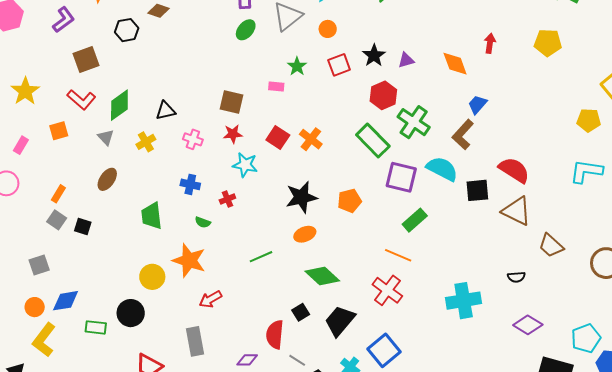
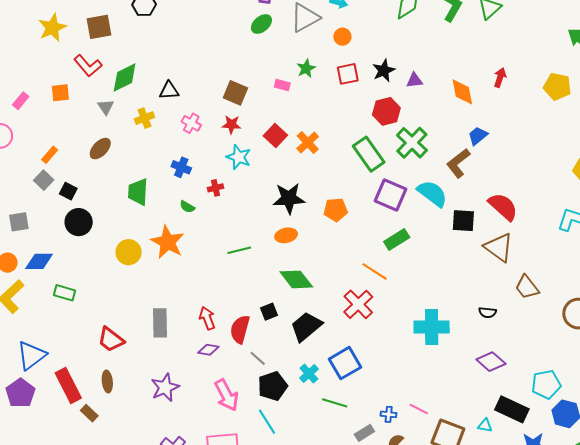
yellow star: (25, 91) -> (52, 28), moved
red arrow: (211, 299) -> (207, 318), moved, turned 90
black circle: (131, 313) -> (79, 222), moved

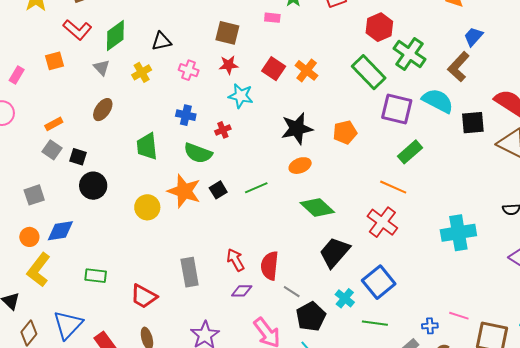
orange rectangle: (50, 155) -> (54, 124), turned 30
green semicircle: (187, 207) -> (198, 153), size x1.8
green rectangle: (64, 293) -> (96, 276), moved
black square: (269, 312) -> (218, 190), moved

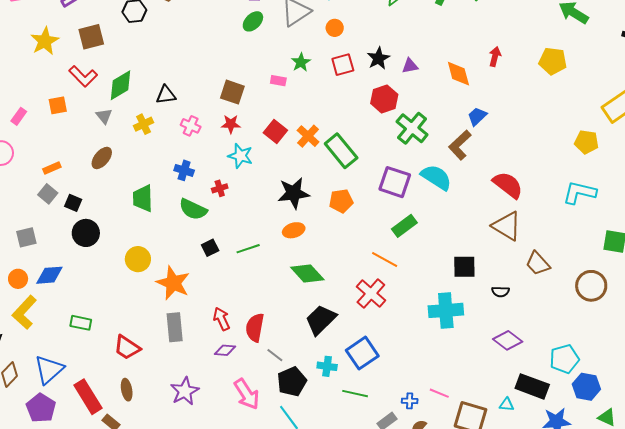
green rectangle: (369, 72) -> (341, 151), moved
black square: (473, 123) -> (464, 267), moved
orange star: (184, 191) -> (173, 283), moved
cyan cross: (345, 298) -> (327, 366), turned -36

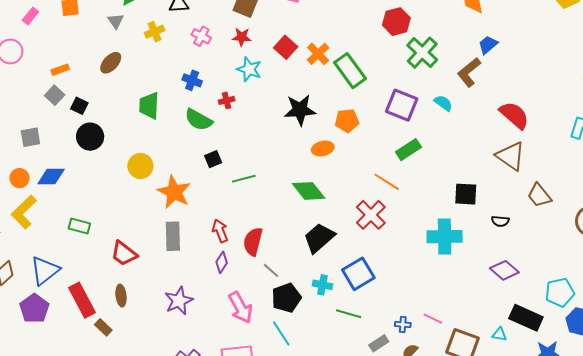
cyan semicircle: (436, 177) -> (443, 103), size x0.6
orange ellipse: (294, 230) -> (323, 148), moved
green line: (248, 249) -> (244, 179), moved
purple diamond: (225, 350) -> (222, 262), turned -65

